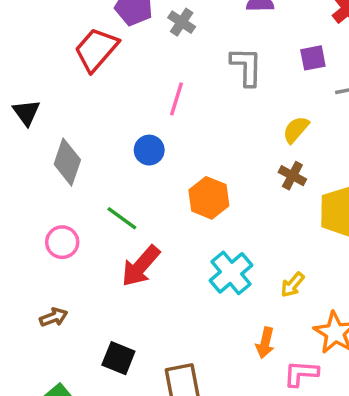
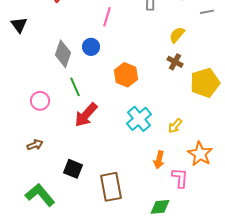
gray diamond: (67, 162) -> (63, 54), moved
green line: (122, 218) -> (75, 87), turned 30
pink L-shape: (301, 374) -> (180, 178), turned 90

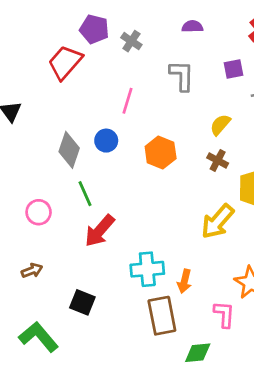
orange hexagon: (126, 75) -> (161, 153), moved
cyan cross: (139, 119) -> (147, 269), moved, turned 35
yellow arrow: (175, 126) -> (218, 221), moved, size x1.8
orange arrow: (159, 160) -> (184, 281), moved
brown rectangle: (111, 187) -> (162, 316), moved

